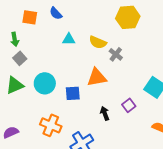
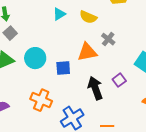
cyan triangle: (69, 39) -> (59, 14), turned -32
gray cross: (116, 54) -> (108, 39), moved
black arrow: (105, 113) -> (95, 88), size x1.6

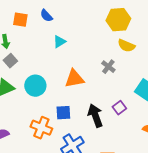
yellow semicircle: (88, 17) -> (126, 46), moved
orange triangle: (87, 52) -> (74, 79), moved
blue square: (63, 68) -> (63, 113), moved

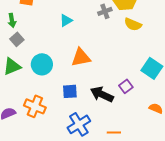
gray cross: (108, 67) -> (105, 11), moved, turned 32
black arrow: (95, 116) -> (102, 94), turned -45
orange cross: (41, 128) -> (35, 106), moved

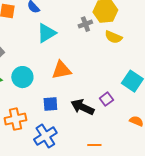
cyan triangle: (66, 20) -> (46, 33), size x1.5
orange cross: (35, 106) -> (15, 119), turned -35
blue cross: (79, 124) -> (45, 136), moved

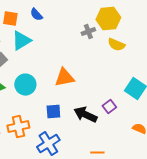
cyan triangle: (46, 33) -> (21, 41), moved

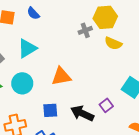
cyan triangle: (21, 41) -> (27, 48), moved

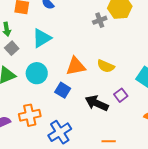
yellow semicircle: (113, 43) -> (106, 66), moved
blue square: (50, 110) -> (63, 90), moved, turned 35

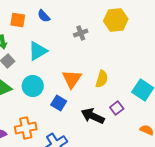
gray cross: (100, 20) -> (81, 33), moved
orange triangle: (76, 66) -> (72, 79), turned -45
yellow semicircle: (106, 66) -> (102, 79), turned -96

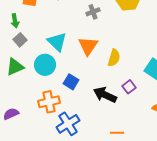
cyan triangle: (38, 51) -> (57, 42), moved, turned -45
orange triangle: (72, 79) -> (88, 46), moved
orange cross: (26, 128) -> (49, 102), moved

